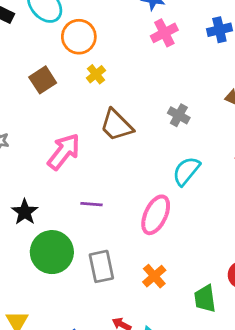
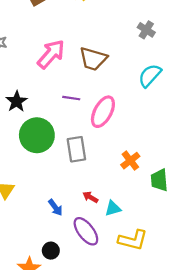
brown trapezoid: (116, 125) -> (93, 59), moved, turned -32
pink ellipse: (156, 215) -> (103, 112), moved
orange cross: (154, 276) -> (130, 161), moved

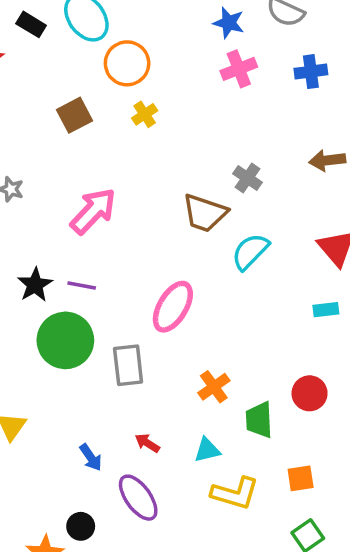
brown trapezoid: (93, 59) -> (205, 213), moved
purple line: (71, 98) -> (82, 285), moved
cyan triangle: (113, 208) -> (207, 450), moved
yellow L-shape: (133, 240) -> (235, 493), moved

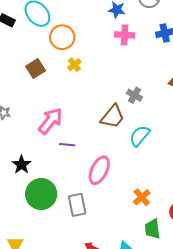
pink cross: (239, 69) -> (125, 35), turned 30
brown trapezoid: (205, 213) -> (112, 117), turned -64
purple line: (82, 285) -> (67, 145), moved
orange cross: (214, 387) -> (142, 197), moved

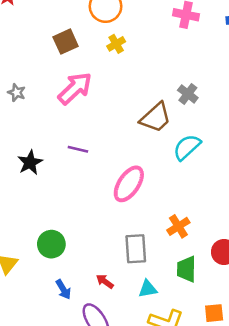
pink arrow: (50, 121) -> (75, 88), moved
purple line: (67, 145) -> (78, 149), moved
green circle: (41, 194) -> (51, 244), moved, size x0.7
gray rectangle: (77, 205) -> (136, 249), moved

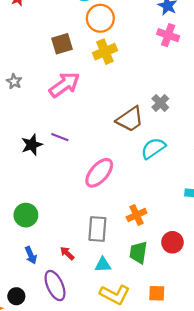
yellow cross: (116, 44) -> (105, 52), size x1.5
black star: (30, 163) -> (32, 145), moved

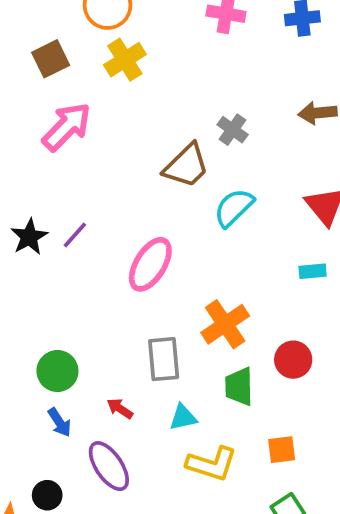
purple line: (60, 137) -> (75, 235), moved, turned -60
green circle: (26, 215) -> (57, 371), moved
orange cross: (137, 215) -> (225, 324), size x1.4

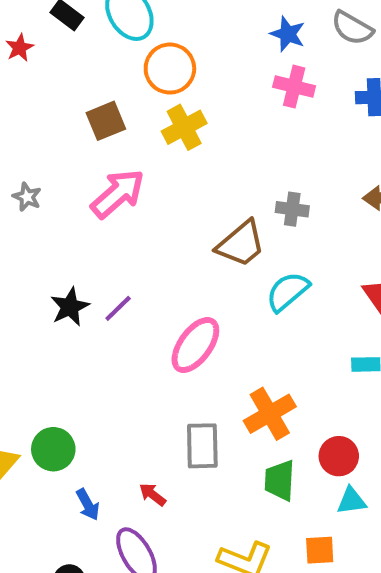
gray cross: (233, 130) -> (292, 209), turned -32
green circle: (57, 371) -> (53, 449), moved
cyan triangle: (183, 417) -> (351, 501), moved

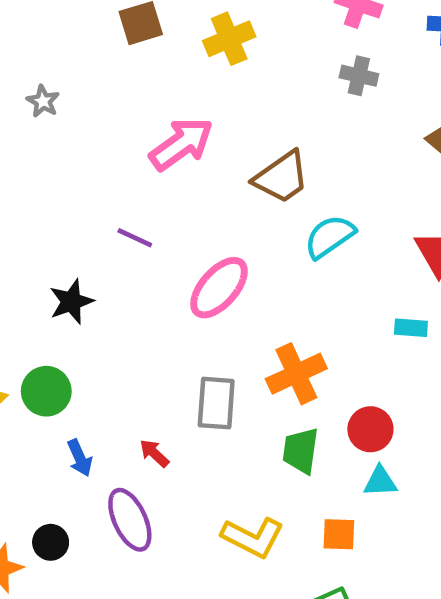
pink arrow: (118, 194) -> (181, 144), moved
gray cross: (292, 209) -> (359, 76), moved
black star: (70, 307) -> (71, 302), moved
purple line: (118, 308) -> (135, 238), turned 64

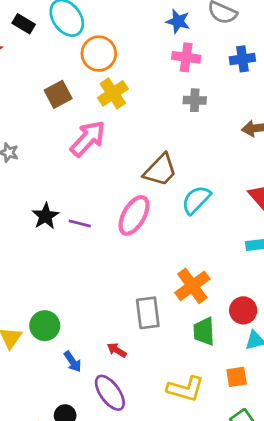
pink arrow: (181, 144) -> (88, 139), moved
pink ellipse: (219, 288) -> (134, 215), moved
black star: (71, 302) -> (46, 216), moved

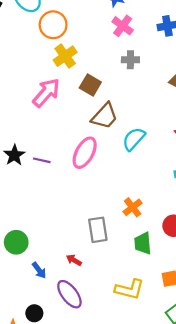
pink cross: (186, 57) -> (123, 26), turned 30
brown square: (58, 94) -> (90, 85), moved, turned -30
orange cross: (192, 286) -> (133, 207), size x0.7

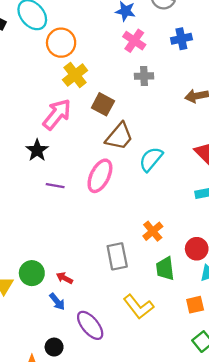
black star: (14, 155) -> (37, 150), moved
red arrow: (74, 260) -> (65, 278), moved
yellow L-shape: (129, 289) -> (138, 307), moved, turned 40

